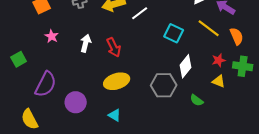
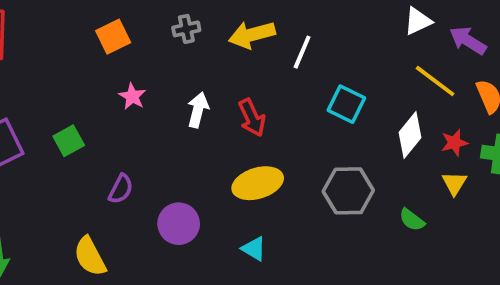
white line: (140, 13) -> (302, 52), turned -30
cyan square: (174, 33) -> (346, 104), moved
white diamond: (186, 66) -> (410, 135), moved
yellow triangle: (219, 81) -> (454, 183), turned 40
purple semicircle: (46, 84) -> (121, 189), size x0.6

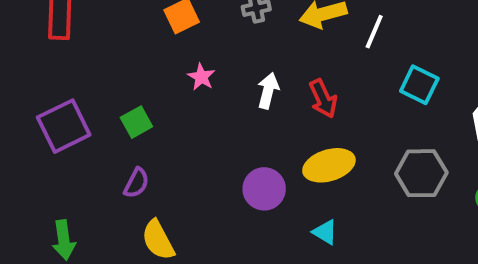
purple semicircle: (121, 189) -> (136, 183), moved
purple circle: (179, 224) -> (264, 189), moved

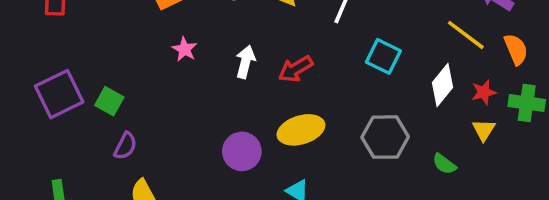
red arrow: (323, 99) -> (296, 69), turned 84
green square: (136, 122) -> (109, 101), moved, turned -32

